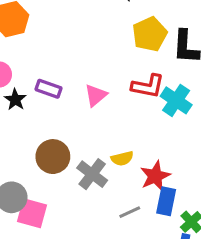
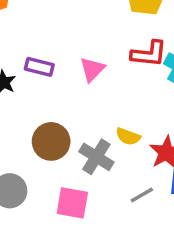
yellow semicircle: (122, 158) -> (128, 136), turned 40
pink square: (32, 213) -> (72, 203), moved

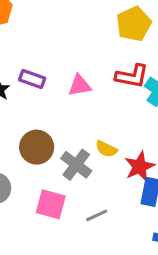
pink triangle: (92, 69) -> (80, 85), turned 30
gray line: (142, 195) -> (97, 215), moved

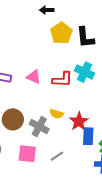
red L-shape: (132, 76) -> (62, 79), moved
pink triangle: (80, 85) -> (34, 77), turned 42

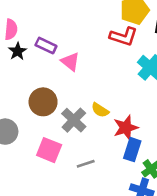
pink triangle: (34, 77) -> (70, 62), moved
red L-shape: (62, 79) -> (124, 36), moved

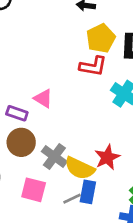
purple rectangle: (46, 46) -> (17, 113), moved
yellow semicircle: (100, 110) -> (80, 168), moved, size x1.6
blue rectangle: (132, 150) -> (88, 192), moved

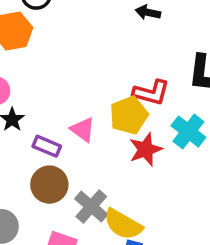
yellow pentagon: (101, 38) -> (129, 115), moved
red star: (107, 157) -> (146, 149), moved

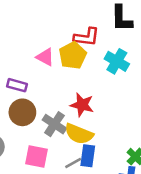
pink triangle: (83, 130) -> (45, 57), moved
red star: (146, 149) -> (82, 105), moved, turned -30

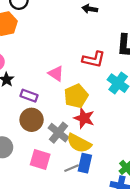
yellow pentagon: (73, 55) -> (76, 96), moved

